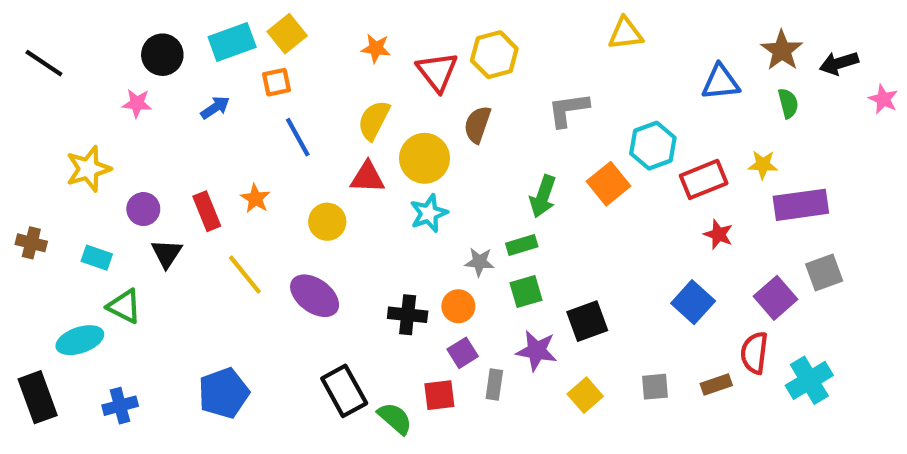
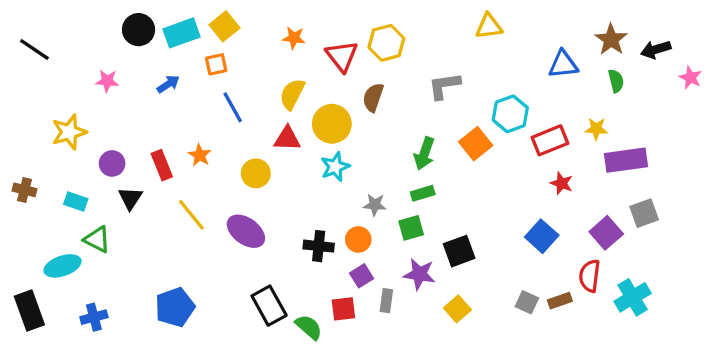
black circle: (162, 55) -> (139, 30), moved
green rectangle: (522, 245) -> (423, 193), moved
gray square: (655, 387) -> (527, 302), moved, turned 30

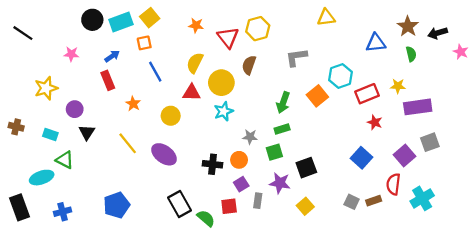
red rectangle: (162, 165) -> (108, 80), moved

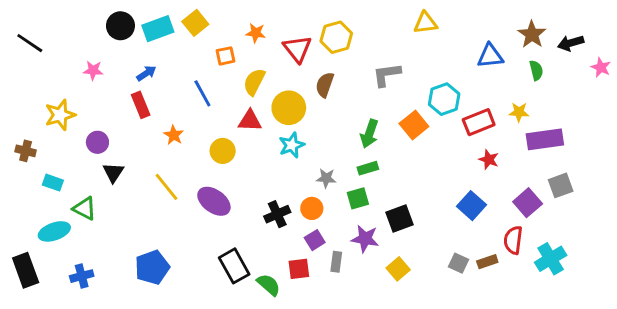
orange square: (144, 43) -> (225, 56), moved
brown cross: (16, 127) -> (26, 151), moved
cyan rectangle: (50, 134) -> (53, 183), moved
black cross: (213, 164) -> (277, 214), turned -30

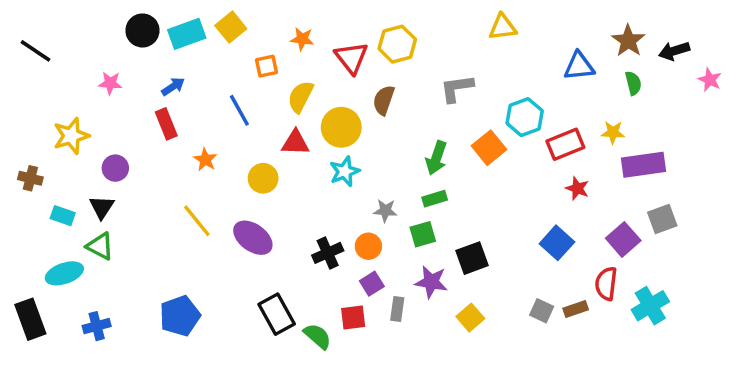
black triangle: (113, 172) -> (102, 207), moved

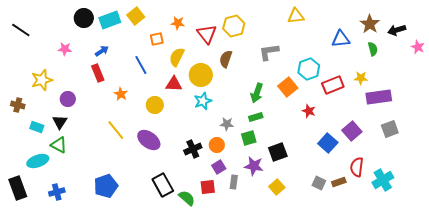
red star: (577, 188) -> (309, 111), moved
purple square: (623, 239) -> (352, 131), moved

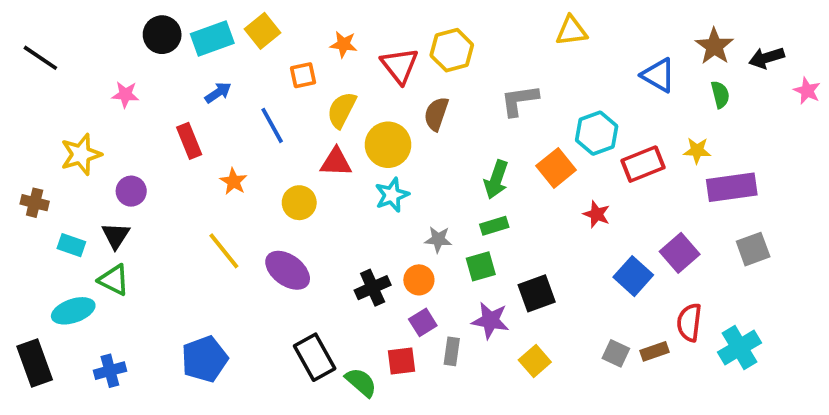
blue triangle: (341, 39) -> (658, 75), turned 36
blue arrow: (102, 51) -> (218, 93), moved

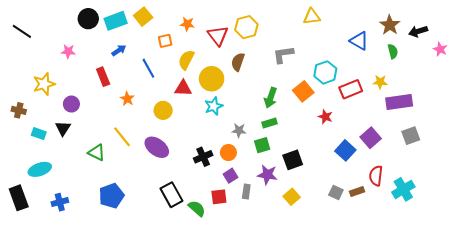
green triangle: (114, 280) -> (97, 153), moved

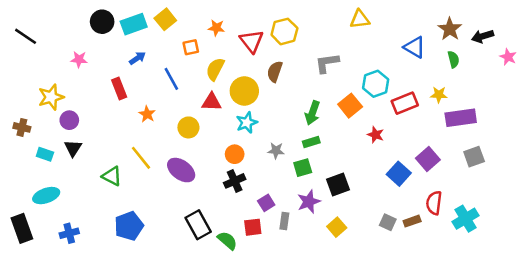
purple circle: (71, 104) -> (69, 120), moved
orange circle: (228, 153) -> (235, 154), moved
purple star: (267, 175) -> (309, 202), turned -30

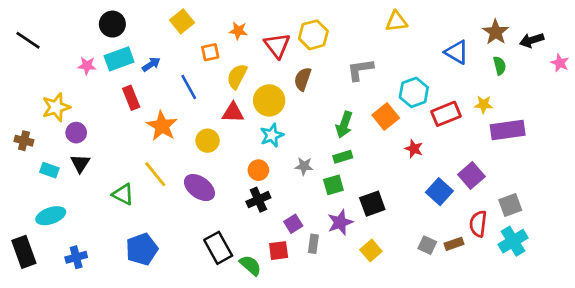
cyan rectangle: (134, 24) -> (119, 59), moved
orange star: (147, 114) -> (162, 126), size x1.6
gray square: (474, 157) -> (510, 205), moved

